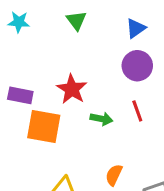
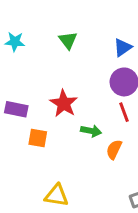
red line: (137, 111) -> (124, 112), moved
orange square: (44, 127) -> (38, 138), size x0.6
orange semicircle: (114, 175) -> (114, 149), moved

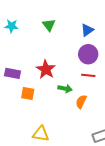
red line: (124, 112) -> (88, 75), turned -64

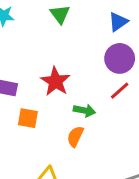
red line: (88, 75) -> (120, 91), turned -48
orange semicircle: (81, 102) -> (75, 136), moved

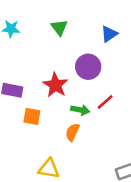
purple circle: (120, 58) -> (88, 67), moved
red line: (120, 91) -> (105, 102), moved

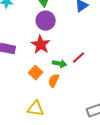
purple circle: (88, 67) -> (46, 21), moved
orange square: (32, 116) -> (36, 73), moved, turned 32

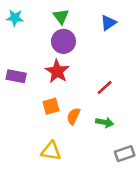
green arrow: (60, 64) -> (105, 122), moved
orange square: (36, 73) -> (51, 106), turned 32

